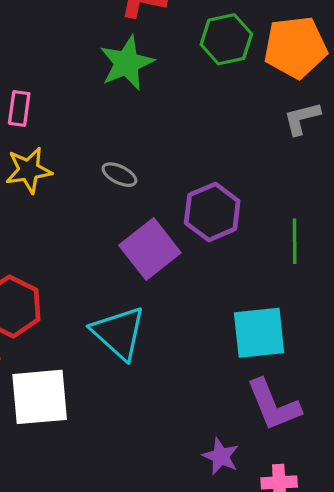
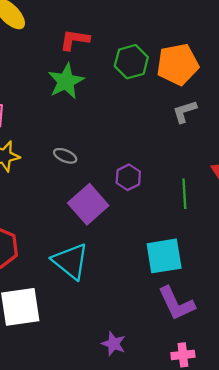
purple hexagon: (212, 212) -> (128, 177), size x0.7
purple star: (221, 456) -> (114, 344), moved

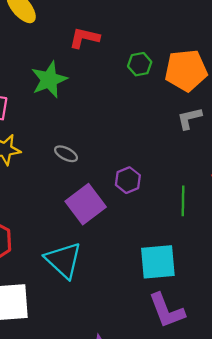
green hexagon: (131, 62) -> (140, 64), size x0.7
green star: (66, 81) -> (49, 80), moved

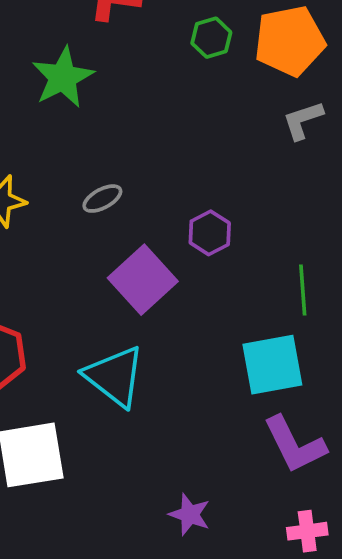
gray ellipse: (66, 154) -> (102, 199), turned -50
green line: (183, 201) -> (303, 290), moved

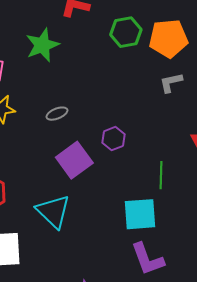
green hexagon: (211, 38) -> (126, 32), size x1.4

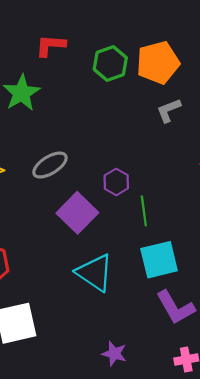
gray ellipse: (57, 114) -> (50, 165), size x1.5
green line: (161, 175) -> (144, 211), moved
cyan triangle: (53, 211) -> (95, 273), moved

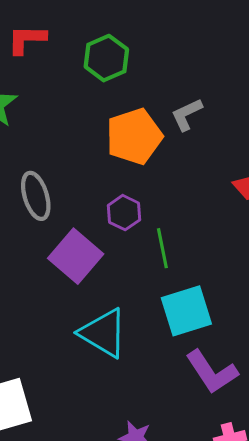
orange pentagon: (158, 63) -> (134, 136), moved
gray ellipse: (50, 165) -> (36, 196), turned -72

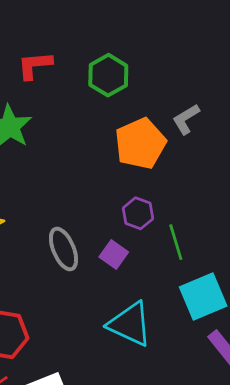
gray ellipse: (36, 196) -> (63, 249), moved
purple square: (76, 256) -> (114, 254), moved, size x0.6

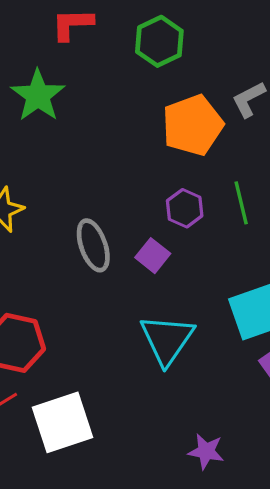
green line: (176, 242) -> (241, 203), moved
cyan triangle: (130, 324) -> (167, 340), turned 36

